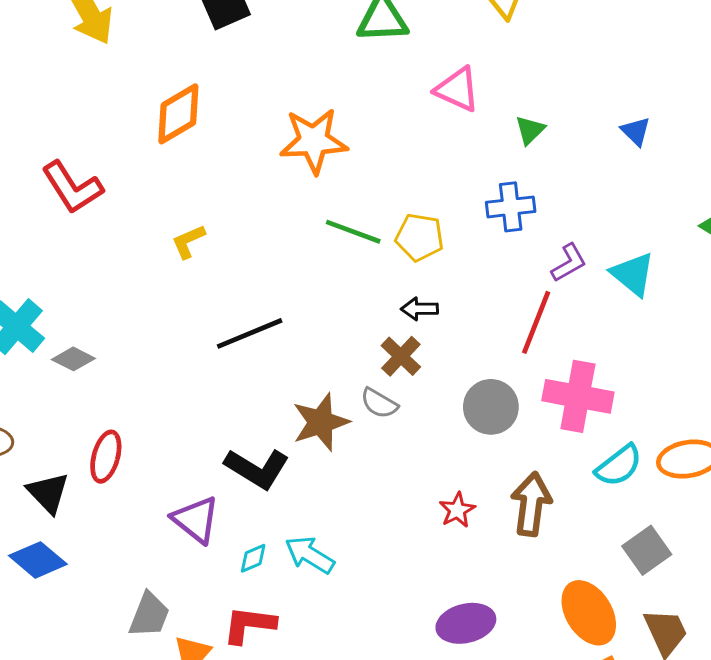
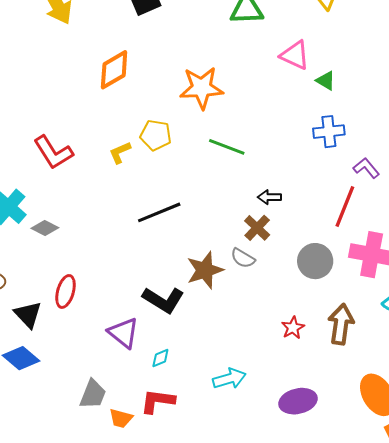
green triangle: (530, 130) -> (326, 81), moved, turned -45
red L-shape: (72, 187) -> (53, 152), moved
yellow pentagon: (419, 237) -> (156, 135), moved
purple L-shape: (569, 263) -> (366, 168), turned -100
cyan arrow: (310, 555) -> (229, 379), moved, turned 132

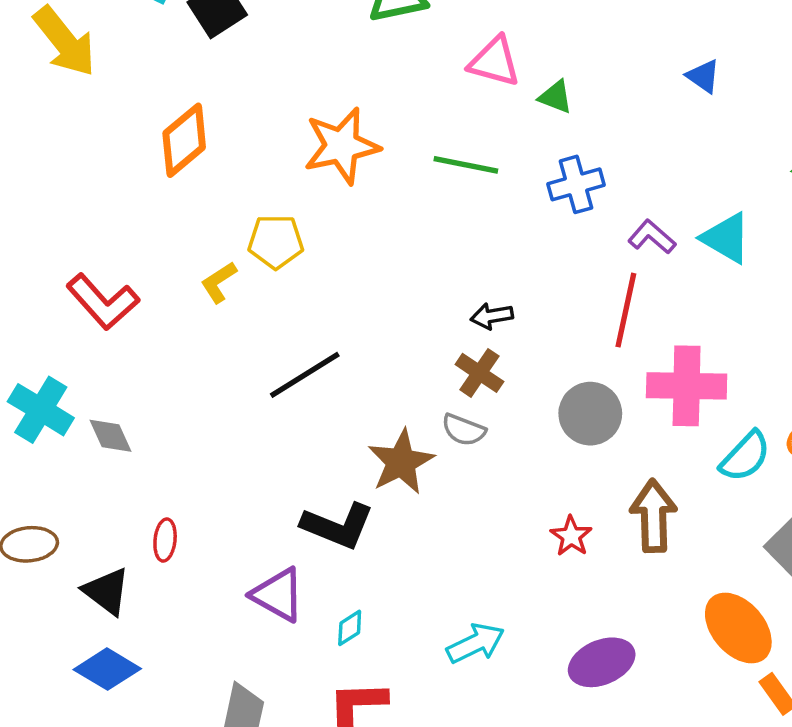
green line: (227, 147) -> (466, 165), moved
gray diamond: (45, 228) -> (111, 436), turned 48
red ellipse: (66, 291) -> (165, 540), size x0.7

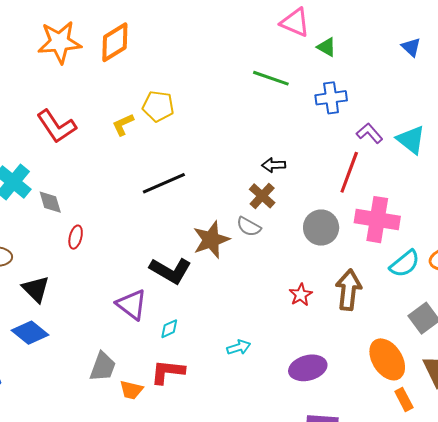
orange star: (342, 146) -> (60, 42), moved
red ellipse: (165, 540) -> (76, 237), moved
cyan arrow: (476, 643) -> (239, 347), size x0.7

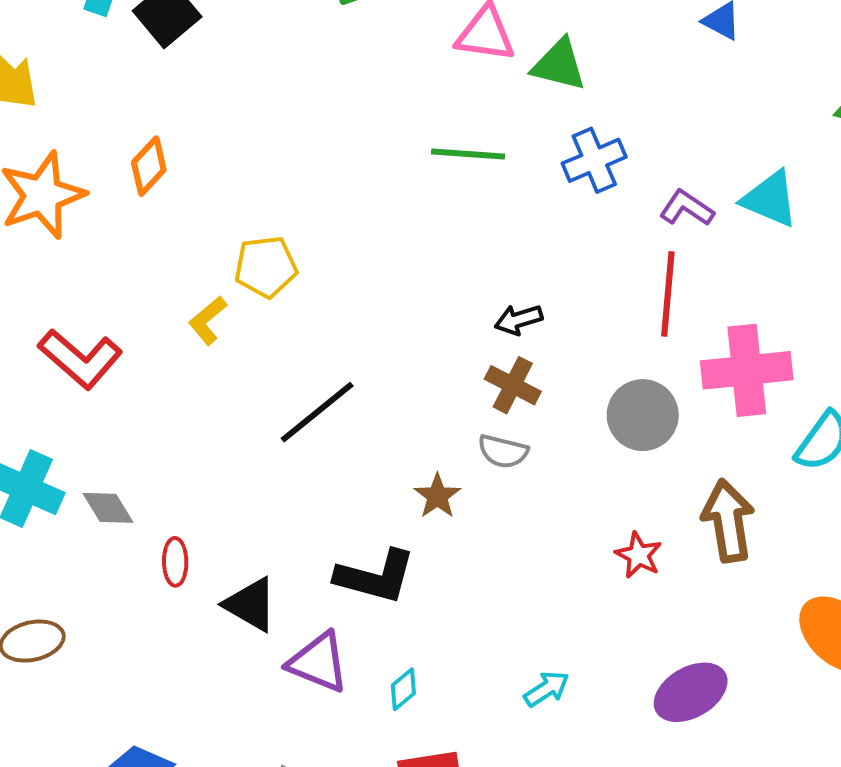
orange diamond: (115, 42) -> (149, 166), size x0.7
green triangle: (327, 47) -> (559, 65), size x1.4
brown star: (211, 240) -> (437, 496), size x0.6
black triangle: (36, 289) -> (251, 604), moved

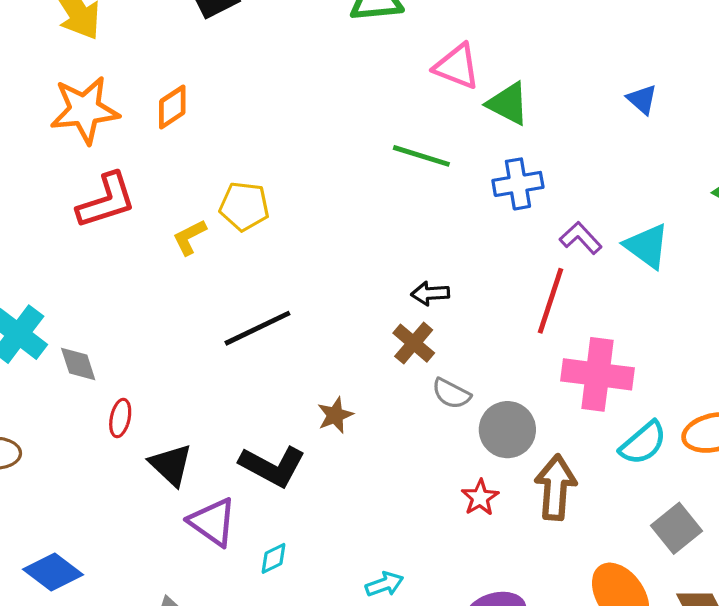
red L-shape: (80, 359) -> (106, 201), moved, turned -72
gray circle: (643, 415) -> (507, 430), moved
gray semicircle: (503, 451) -> (451, 394), moved

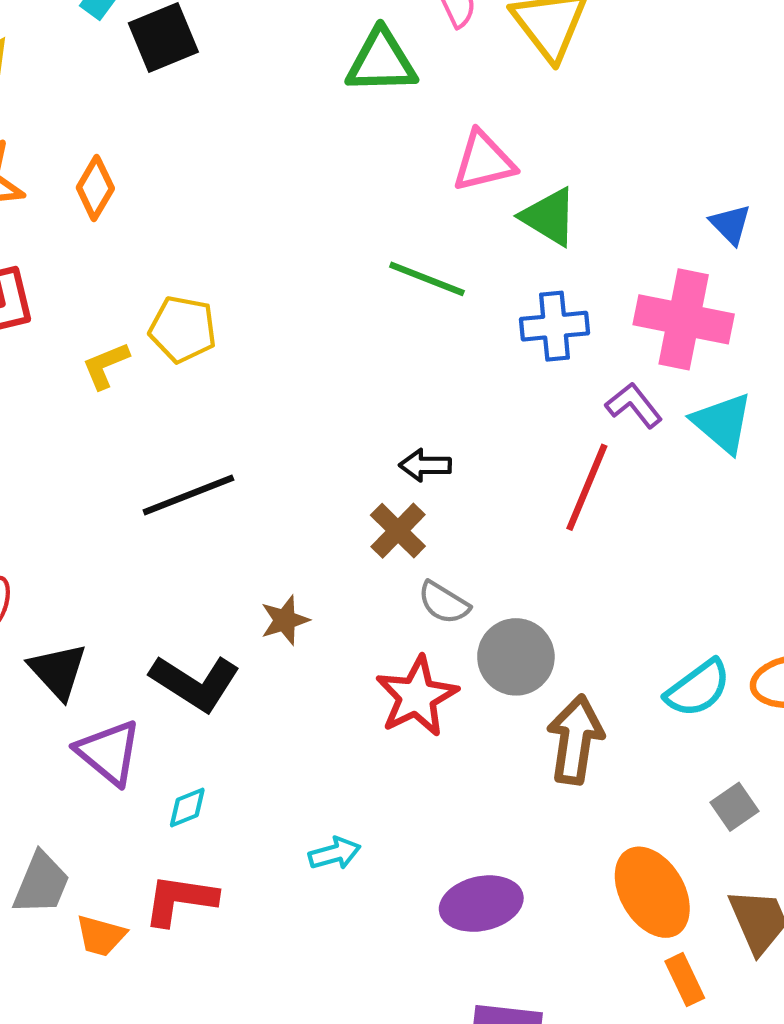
pink triangle: (457, 66) -> (484, 161), turned -39
orange diamond: (172, 107) -> (95, 188), turned -30
pink cross: (597, 374) -> (684, 319), moved
red star: (480, 498) -> (417, 696), moved, size x1.6
gray square: (677, 528) -> (735, 807), size x0.7

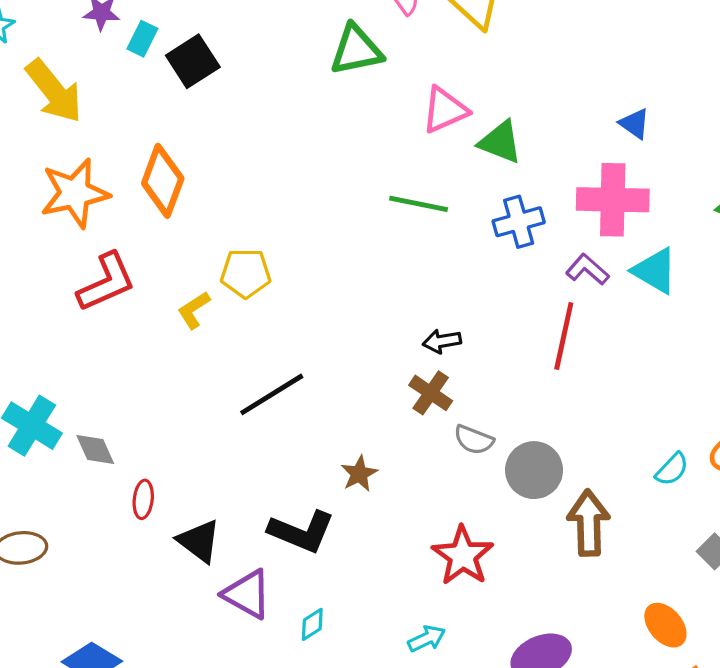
orange diamond: (95, 188) -> (163, 181), size x1.5
cyan semicircle: (698, 688) -> (672, 469), size x0.7
red star: (417, 696) -> (463, 556), moved
orange ellipse: (652, 892) -> (665, 625), size x0.7

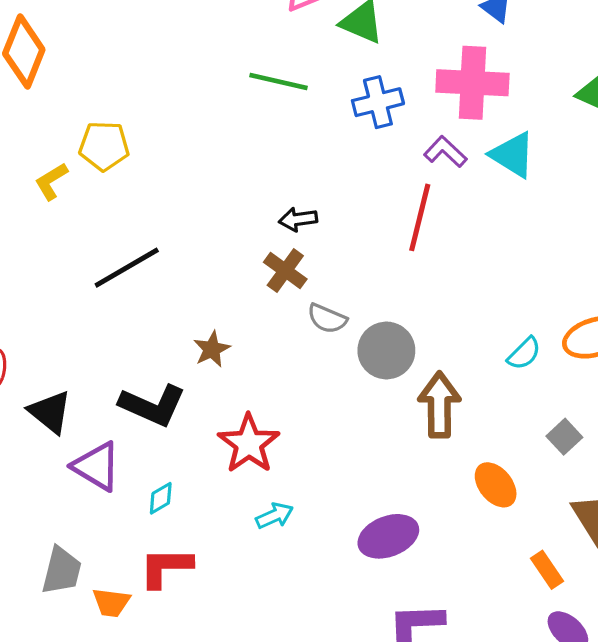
red star: (463, 556) -> (249, 444), moved
orange ellipse: (665, 625) -> (496, 485), moved

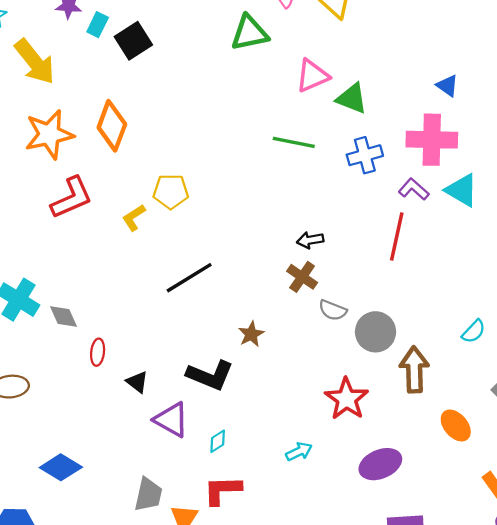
black triangle: (50, 412) -> (137, 382), size x0.7
red star: (249, 444) -> (347, 399), moved

